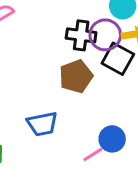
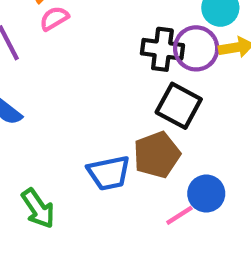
black square: (118, 59) -> (179, 106), moved
brown pentagon: (76, 76) -> (157, 155), moved

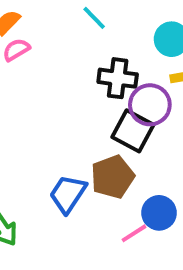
purple circle: (196, 48) -> (150, 105), moved
blue trapezoid: (109, 173) -> (68, 194), turned 135

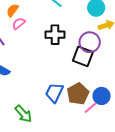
black cross: (118, 78) -> (55, 35), moved
brown pentagon: (113, 177) -> (78, 94), moved

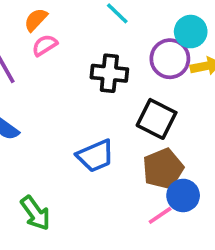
purple circle: (90, 42) -> (170, 59), moved
blue trapezoid: (54, 93) -> (95, 156), moved, turned -145
brown pentagon: (78, 94) -> (163, 169), moved

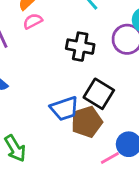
black square: (157, 119) -> (99, 94), moved
brown pentagon: (163, 169) -> (87, 122), moved

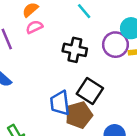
blue trapezoid: (64, 109) -> (60, 103), turned 100

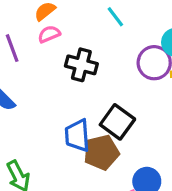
black cross: (75, 50) -> (81, 65), moved

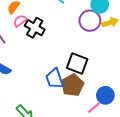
black cross: (81, 65) -> (35, 28), moved, turned 30

